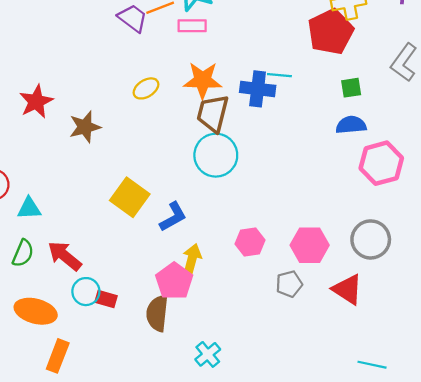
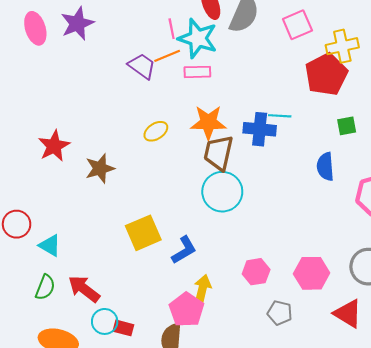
blue semicircle: (351, 125) -> (325, 167), moved, turned -88
yellow square: (130, 197) -> (143, 233), turned 32
cyan triangle: (29, 208) -> (50, 245), turned 35
gray pentagon: (289, 284) -> (280, 313), moved, turned 30

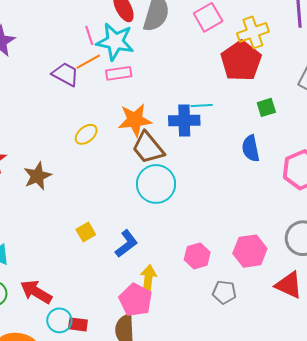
brown trapezoid: (219, 153) -> (148, 148), turned -45
yellow square: (143, 233) -> (86, 232), size x0.6

